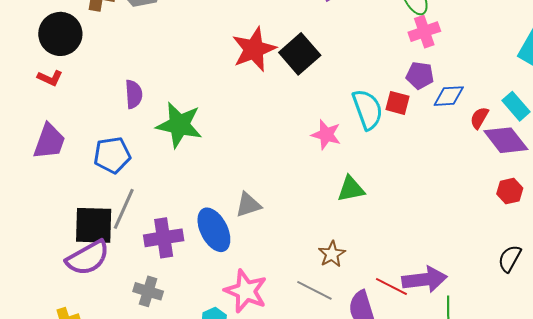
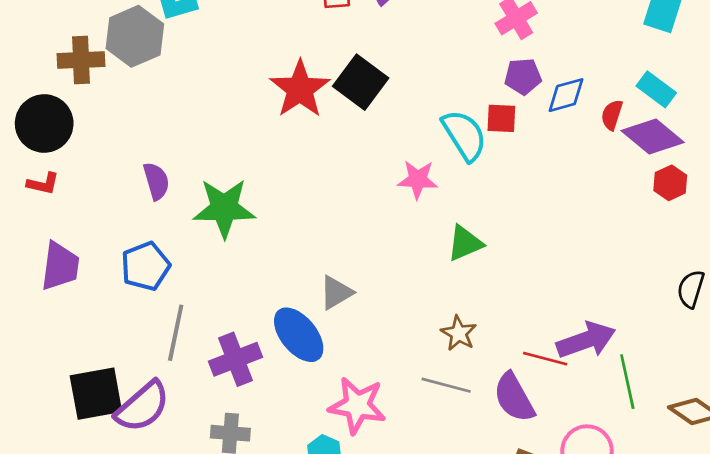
red hexagon: (510, 191) -> (670, 183), moved
black square: (94, 225) -> (96, 394), moved

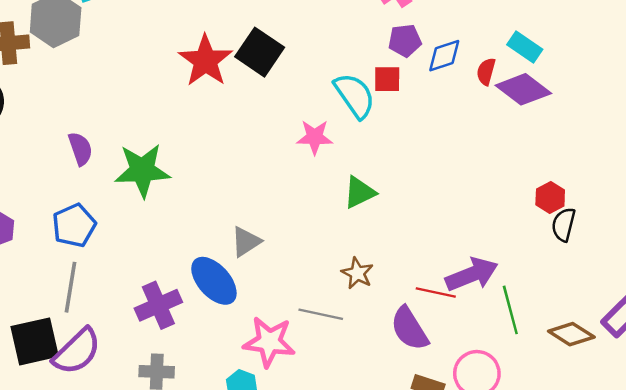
red hexagon: (670, 183) -> (550, 197), moved
gray line: (176, 333) -> (71, 287), moved
gray line: (446, 385) -> (321, 314), moved

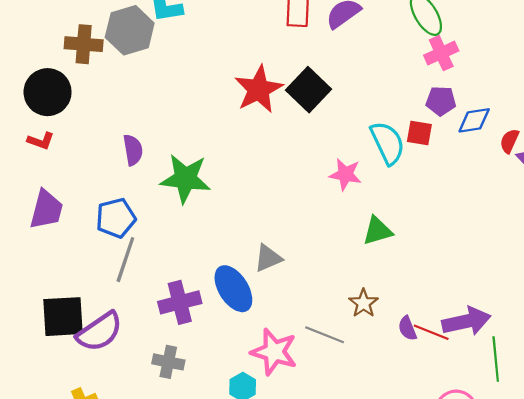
gray line: (71, 287) -> (125, 260), moved
purple semicircle: (409, 329) -> (407, 328), moved, size x0.6

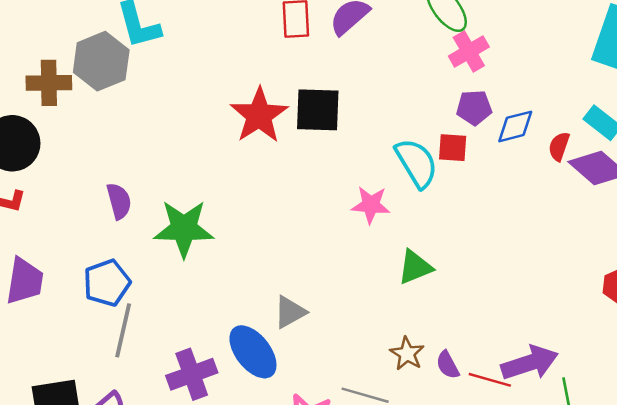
black square: (309, 90) -> (318, 110), turned -36
purple semicircle: (407, 328) -> (448, 365), moved

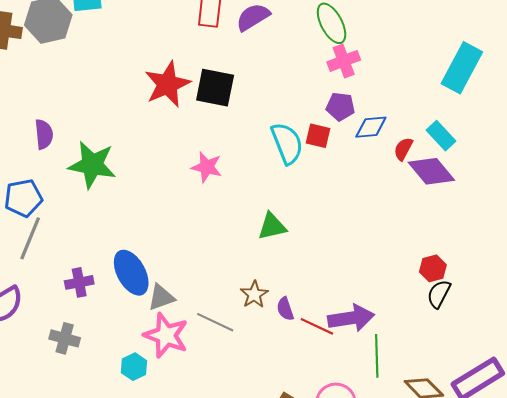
pink star: (371, 205) -> (207, 167), moved
gray triangle: (290, 312) -> (161, 297), moved
purple cross: (192, 374) -> (79, 282), size x0.7

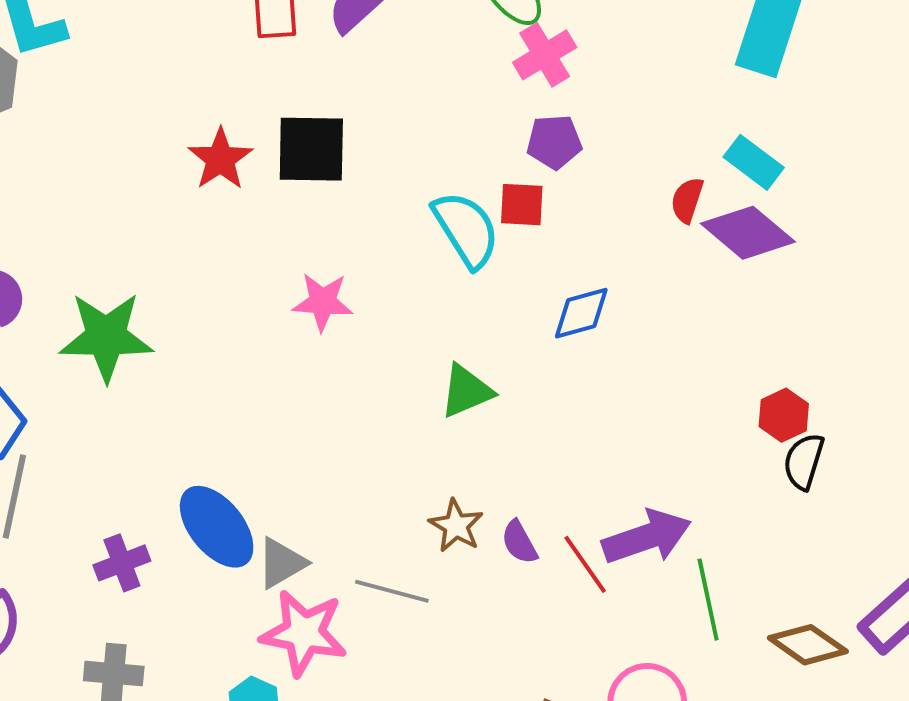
red star: (167, 84) -> (220, 159), size x0.7
blue diamond: (371, 127) -> (581, 313), moved
red line: (317, 326) -> (585, 564), turned 40

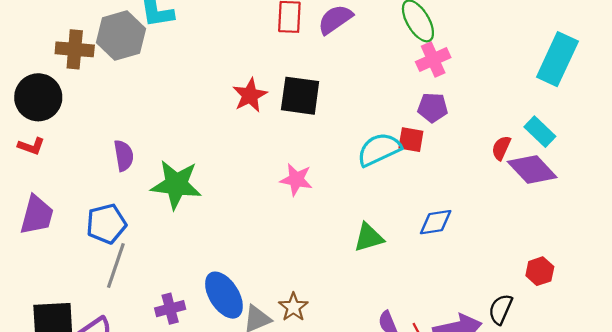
cyan semicircle: (466, 229) -> (379, 149), turned -90
blue diamond: (581, 313) -> (436, 222), moved
black semicircle: (804, 461) -> (500, 309), moved
brown star: (456, 526) -> (293, 307), moved

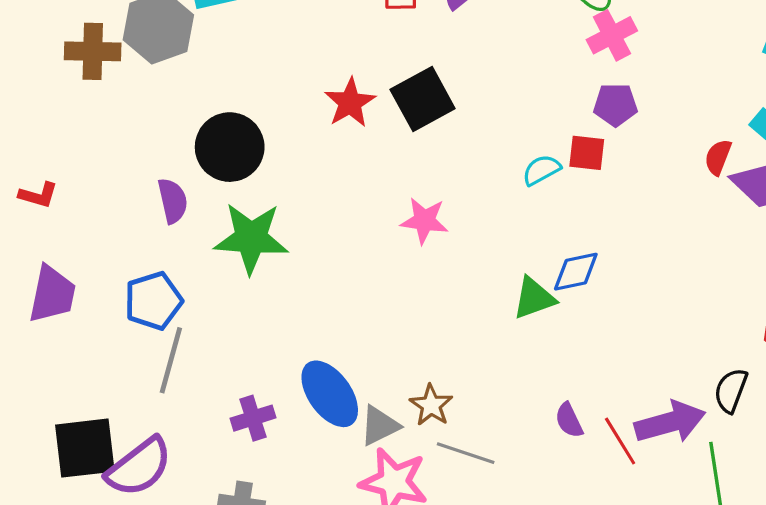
black square: (300, 96) -> (423, 99), turned -33
black circle: (38, 97) -> (230, 147), moved
cyan semicircle: (379, 149) -> (541, 170), size x0.6
blue diamond: (436, 222) -> (576, 272), moved

